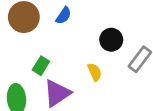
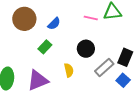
green rectangle: (41, 66) -> (45, 47), moved

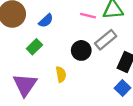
gray rectangle: (104, 67) -> (106, 40), moved
purple triangle: (38, 80) -> (25, 85), turned -35

